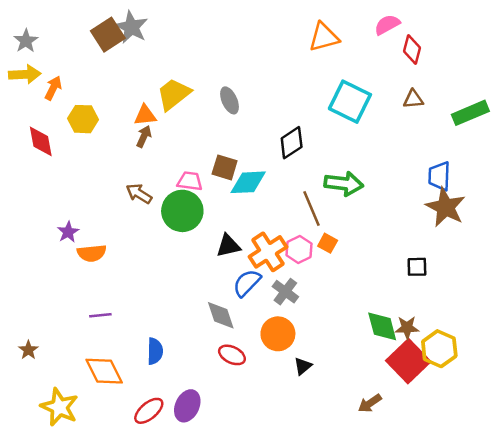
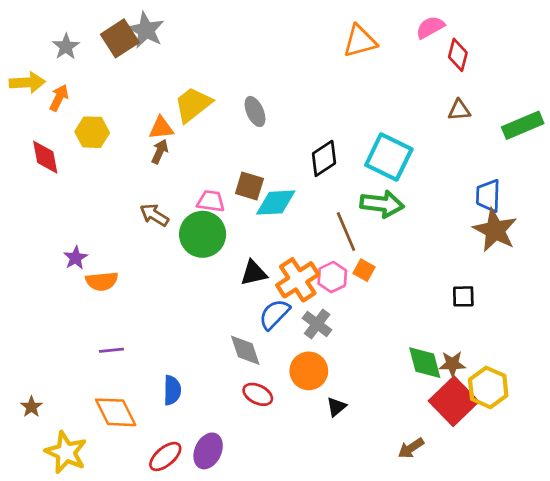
gray star: (26, 41) -> (66, 47), moved
cyan square: (350, 102) -> (389, 157), moved
brown star: (28, 350) -> (31, 407), moved

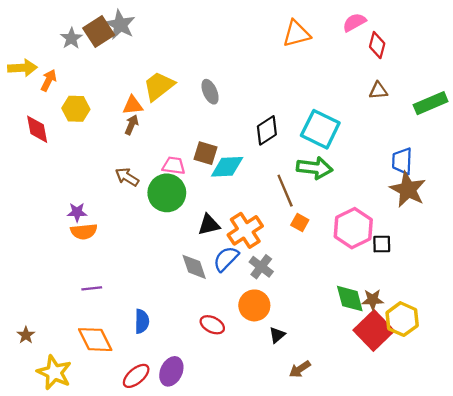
gray star: (66, 47) -> (71, 38), moved
purple star: (76, 258) -> (77, 212), moved, turned 30
pink hexagon: (332, 277) -> (353, 228), moved, size x1.6
gray diamond: (245, 350) -> (194, 267), moved
brown arrow: (411, 448) -> (300, 369), moved

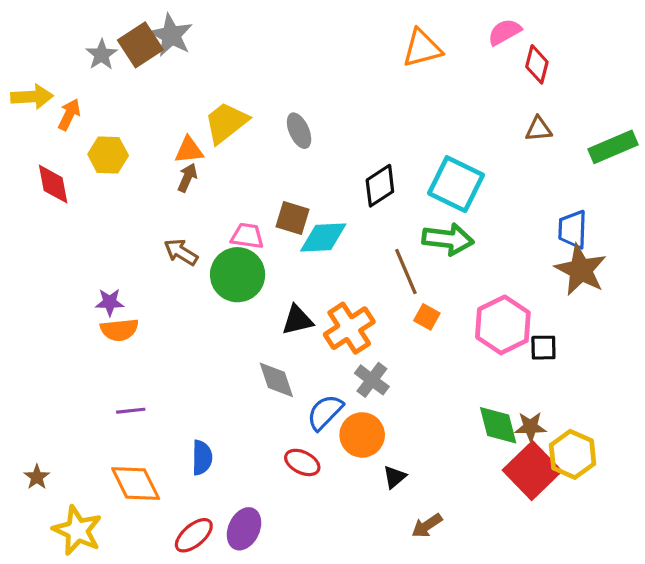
blue semicircle: (226, 259) -> (325, 412), moved

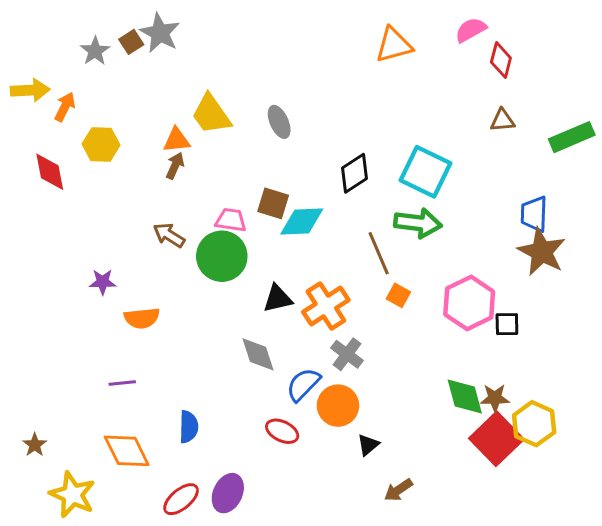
brown square: (140, 45) -> (131, 42), size x0.6
yellow trapezoid: (226, 123) -> (211, 114), turned -87
orange semicircle: (119, 330) -> (142, 318), moved

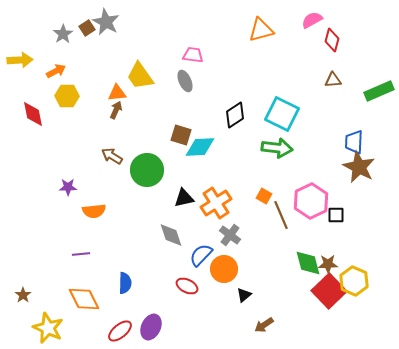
orange arrow: (65, 107) -> (56, 71), moved, turned 36
pink trapezoid: (231, 220) -> (193, 55), moved
brown line: (379, 253) -> (281, 215), moved

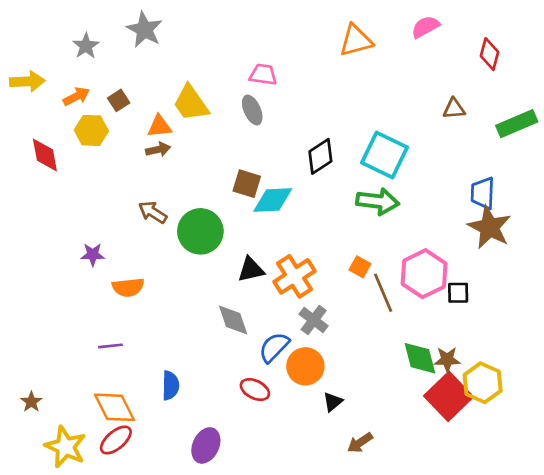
brown square: (87, 28) -> (119, 100), moved
red diamond: (332, 40) -> (489, 54), moved
brown arrow: (116, 110) -> (158, 150), turned 54
red ellipse: (120, 331) -> (116, 440), moved

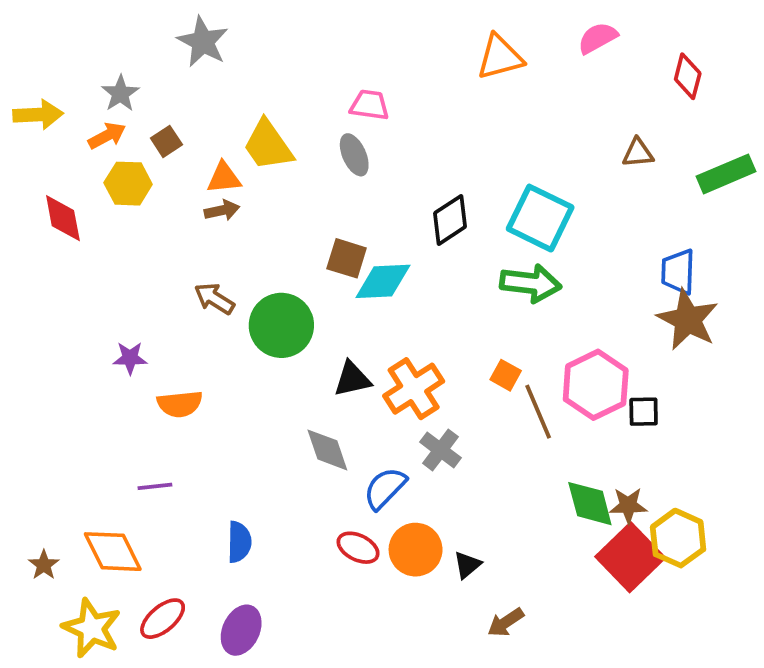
gray star: (86, 46) -> (120, 93), moved
orange circle: (305, 366) -> (416, 550), moved
orange diamond: (115, 407) -> (113, 552), moved
purple ellipse: (206, 445) -> (241, 630), moved

